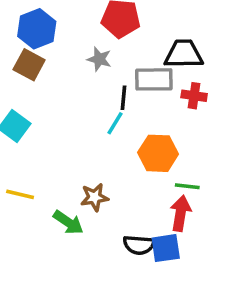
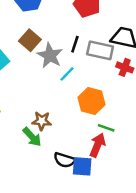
gray star: (99, 59) -> (50, 55), moved, size x1.5
brown square: (29, 65) -> (30, 40), moved
black line: (124, 98) -> (75, 44), moved
green arrow: (68, 222) -> (32, 137), moved

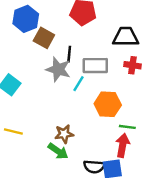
brown square: (30, 40) -> (44, 38), moved
black line: (75, 44) -> (69, 54), moved
gray rectangle: (100, 50) -> (95, 66), moved

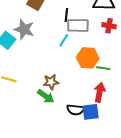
black line: (69, 54) -> (66, 15), moved
gray star: (58, 69) -> (24, 29), moved
green line: (127, 127) -> (103, 68), moved

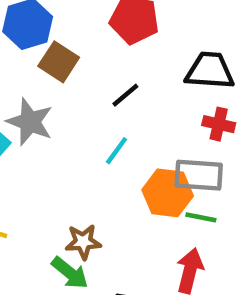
black line: (66, 15) -> (125, 95), turned 40
gray rectangle: (78, 25) -> (199, 175), moved

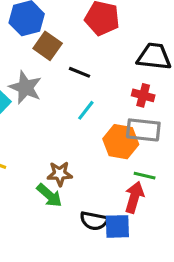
black line: (125, 95) -> (80, 72), moved, turned 60
red cross: (219, 124) -> (143, 95), moved
green line: (201, 217) -> (145, 176), moved

